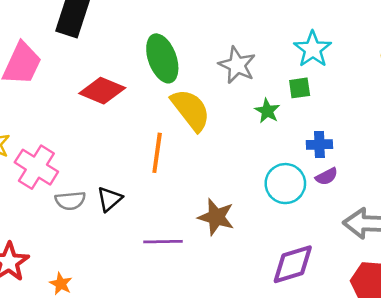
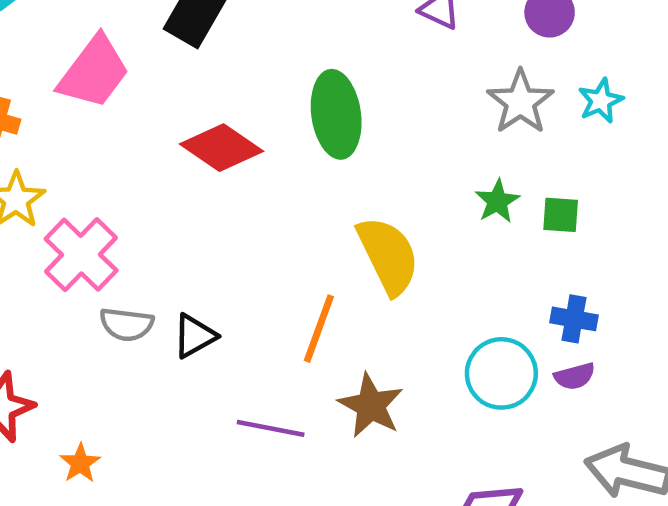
cyan star: (313, 49) -> (601, 101), moved, size x0.7
gray star: (237, 65) -> (520, 102), moved
yellow semicircle: (191, 110) -> (388, 256), moved
green star: (267, 111) -> (497, 201), moved
orange line: (157, 153) -> (319, 329), moved

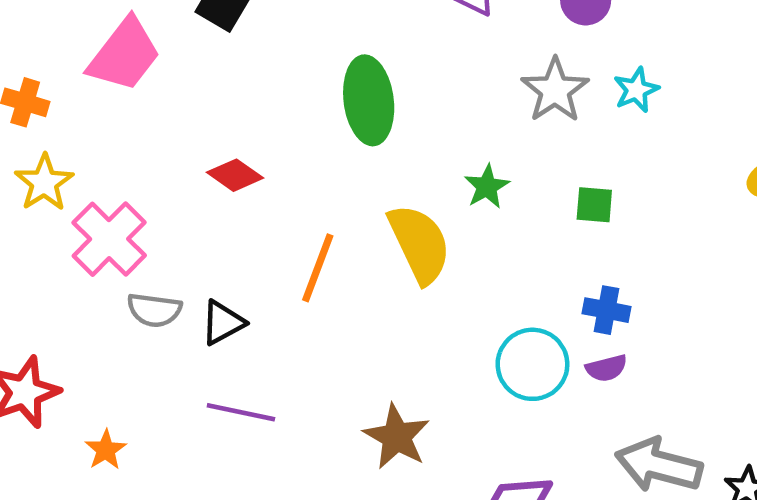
red diamond: (221, 148) -> (235, 175), moved, size x0.7
green star: (497, 201) -> (487, 187), moved
orange line: (319, 329) -> (318, 268), moved
brown star: (371, 406) -> (397, 437), moved
purple line: (271, 428) -> (241, 412), moved

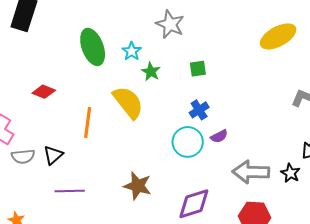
cyan star: (636, 90) -> (132, 51), moved
blue cross: (607, 310) -> (199, 110), moved, turned -30

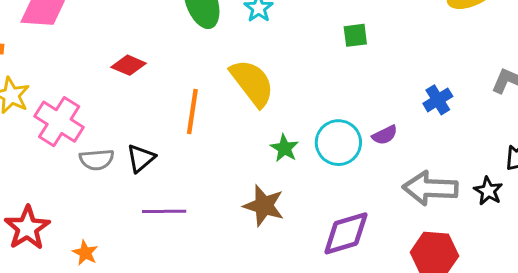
green star: (151, 72) -> (284, 148), moved
blue cross: (199, 110) -> (438, 100), moved

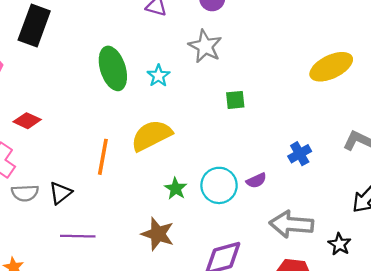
red diamond: (129, 65) -> (27, 121), moved
yellow semicircle: (252, 83) -> (151, 135), turned -81
black star: (488, 191) -> (339, 244), moved

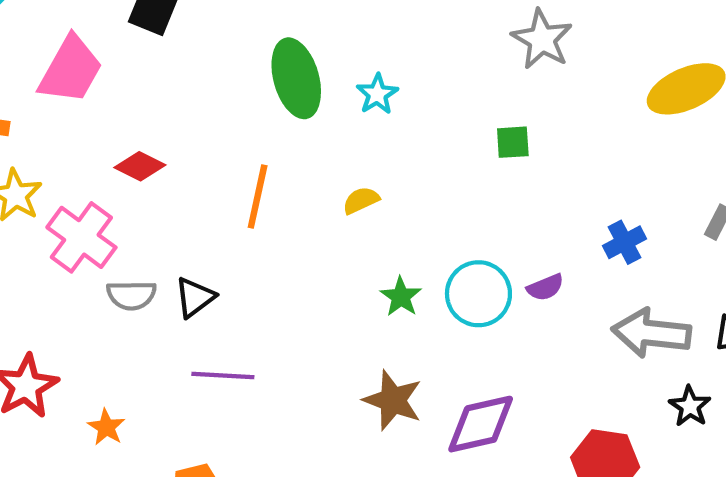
gray star: (205, 46) -> (542, 39), moved
yellow semicircle: (151, 135) -> (361, 200), size x0.5
orange line: (103, 157) -> (258, 197), moved
gray arrow: (291, 224) -> (651, 333), moved
brown star: (158, 234) -> (393, 400), moved

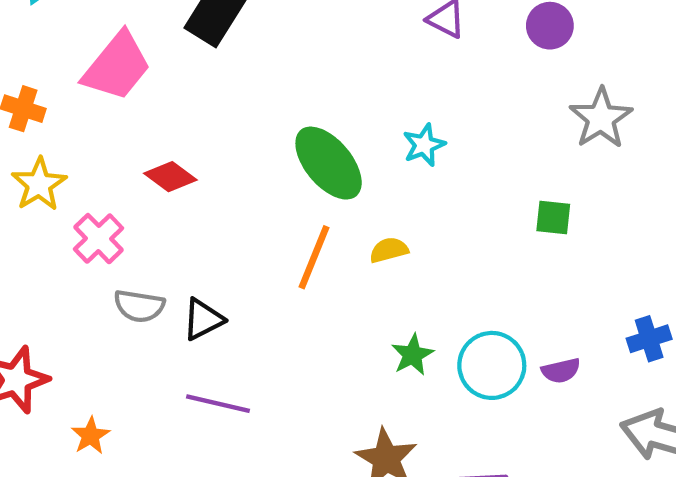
green ellipse: (296, 78) -> (329, 163), moved, turned -34
orange line: (258, 197) -> (314, 257), moved
pink cross: (81, 237) -> (99, 239), size x0.7

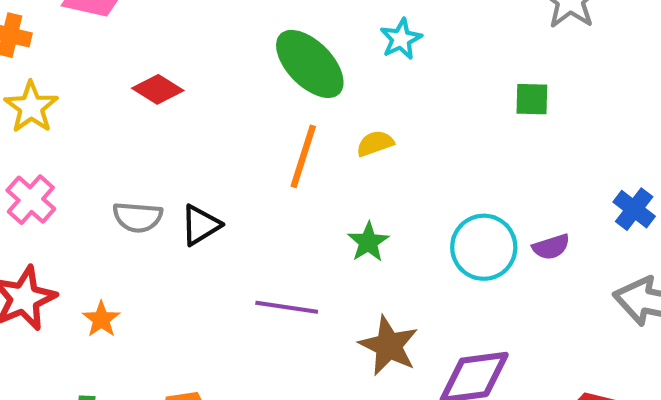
pink cross: (99, 239) -> (31, 200), moved
blue cross: (649, 339) -> (634, 209), turned -30
green star: (412, 355) -> (368, 242), moved
purple line: (218, 404) -> (287, 307), moved
orange star: (91, 436) -> (101, 319), moved

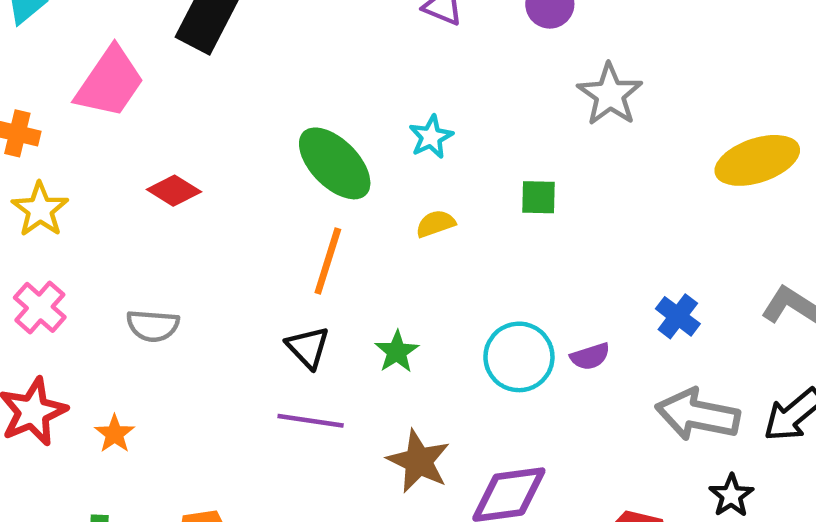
green square: (532, 99) -> (538, 197), moved
yellow semicircle: (375, 143) -> (435, 224), moved
black triangle: (200, 225) -> (308, 347), moved, turned -42

